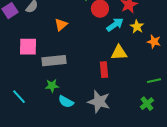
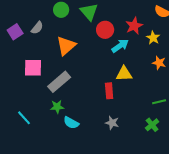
orange triangle: (61, 25) -> (66, 46), size x1.5
yellow star: (137, 27) -> (153, 38), moved
gray rectangle: (54, 61) -> (59, 82), turned -35
gray star: (99, 102) -> (112, 123), moved, size x0.6

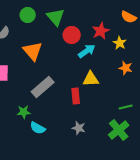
orange triangle: (66, 46) -> (33, 51), turned -30
gray rectangle: (59, 82) -> (43, 87), moved
green cross: (152, 125) -> (119, 130), size x1.5

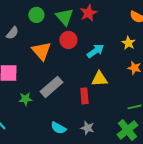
red star: (101, 31) -> (88, 13), moved
red circle: (72, 35) -> (68, 40), moved
green star: (24, 112) -> (25, 99), moved
cyan semicircle: (38, 128) -> (58, 128), moved

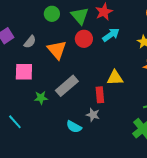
gray semicircle: (12, 33) -> (30, 42), moved
cyan arrow: (95, 51) -> (111, 35), moved
gray star: (87, 128) -> (93, 115), moved

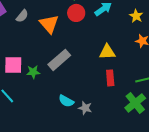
pink square: (24, 72) -> (13, 65), moved
red rectangle: (100, 95) -> (110, 78), moved
gray star: (93, 115) -> (85, 108), moved

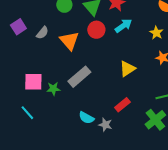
yellow triangle: (107, 52) -> (127, 69), turned -30
red rectangle: (110, 78) -> (122, 105), moved, turned 56

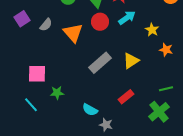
yellow star: (156, 33) -> (152, 30), moved
gray rectangle: (79, 77) -> (100, 63), moved
green star: (53, 89) -> (57, 93), moved
gray star: (105, 125) -> (106, 125), moved

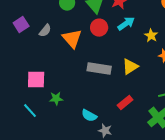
gray rectangle: (100, 63) -> (99, 69), turned 50

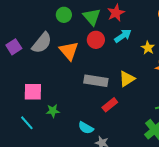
purple square: (21, 25) -> (14, 47), moved
gray semicircle: (45, 31) -> (42, 43), size x1.6
red rectangle: (125, 103) -> (110, 105), moved

